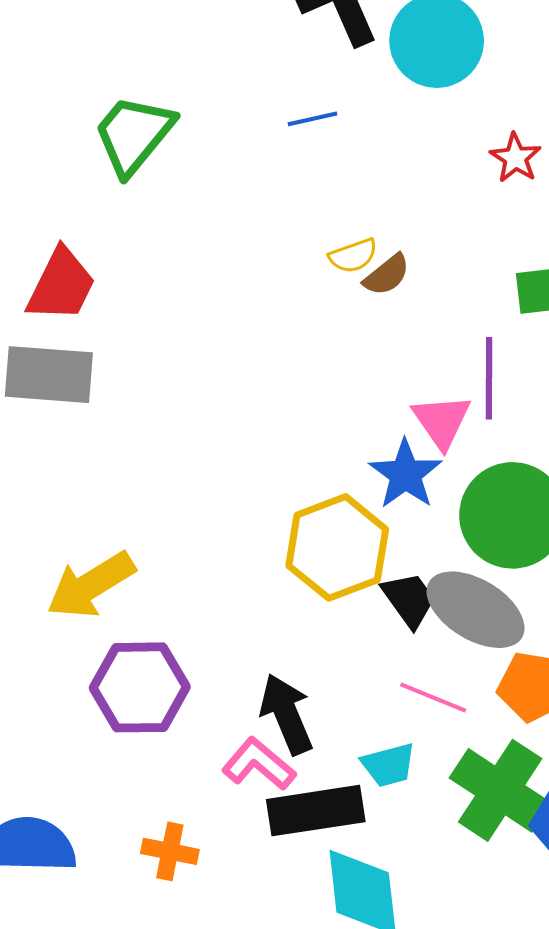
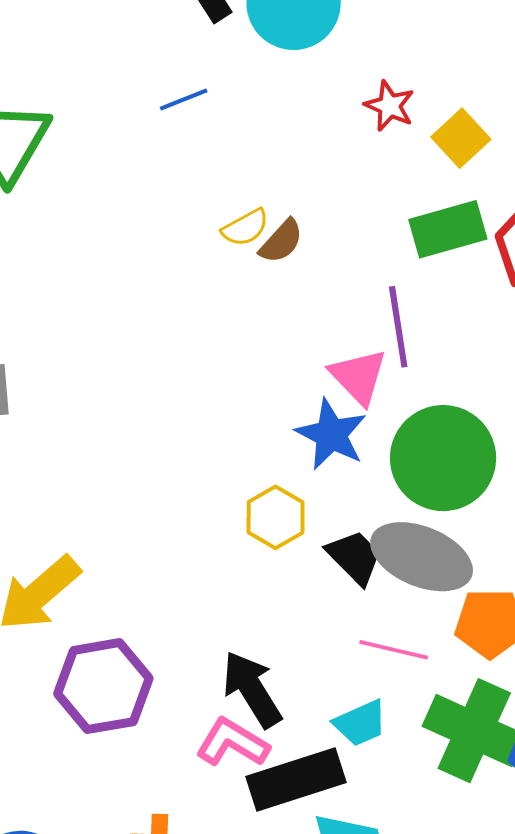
yellow hexagon: (337, 547) -> (276, 517), size x0.6

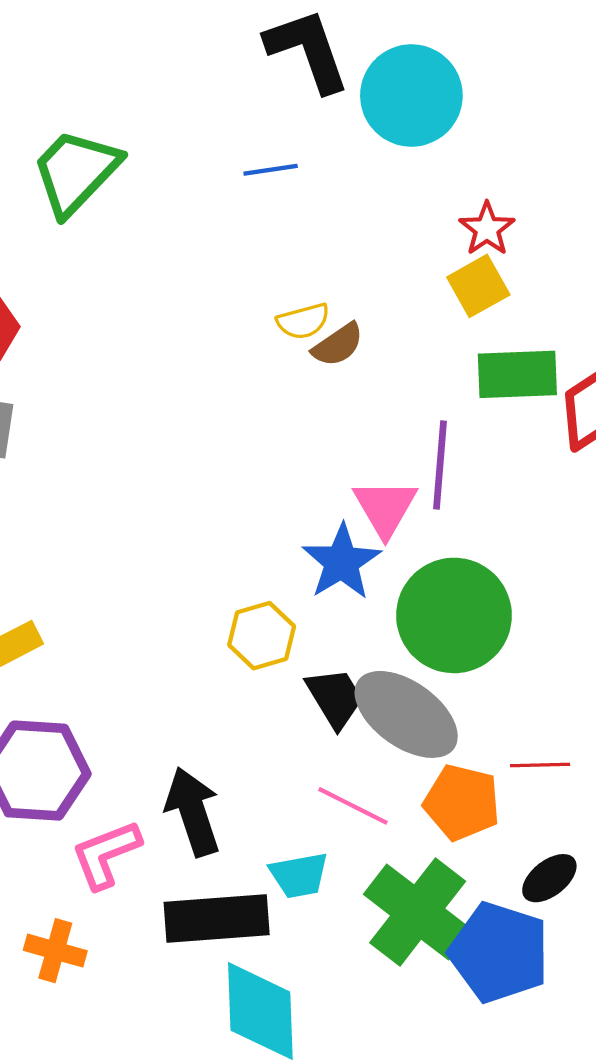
yellow square: (461, 138) -> (478, 286), moved
pink L-shape: (232, 743) -> (106, 854), moved, turned -66

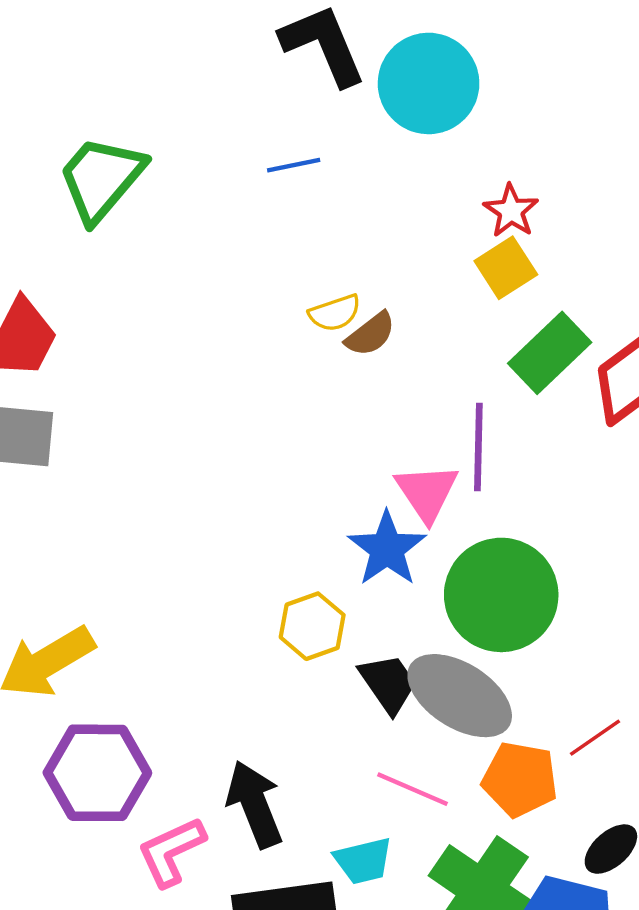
green rectangle: (517, 374) -> (550, 353), turned -38
red line: (540, 765) -> (595, 738), turned -30

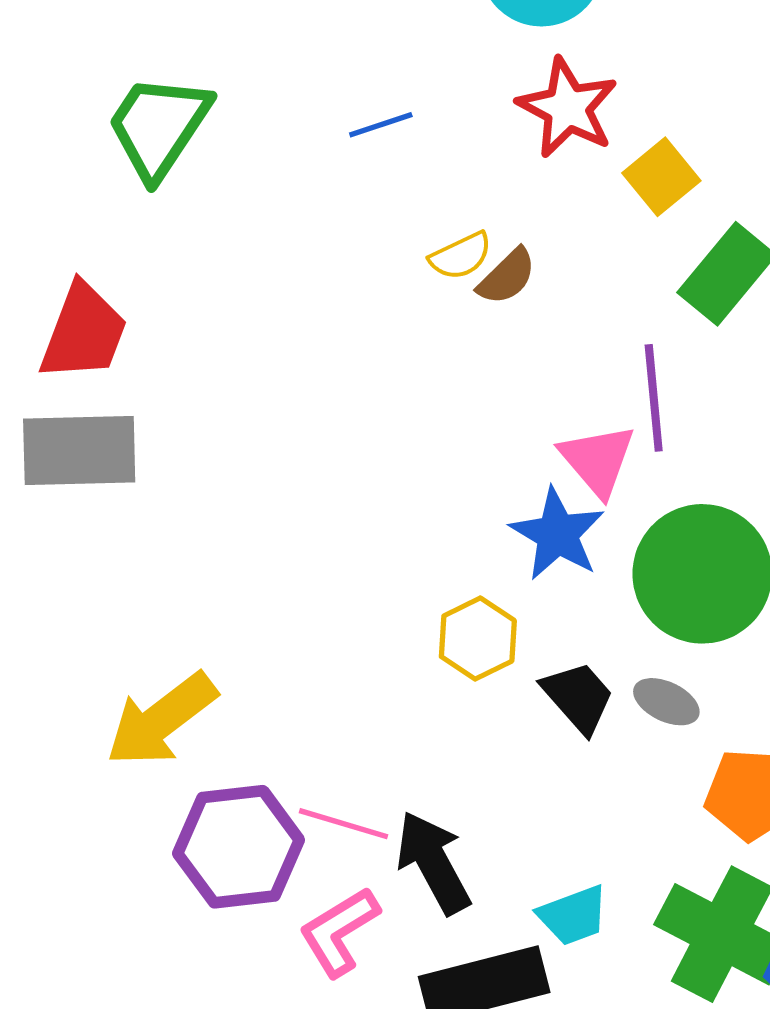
blue line: (294, 165) -> (381, 125), moved
red star: (511, 211) -> (567, 108), moved, size x1.5
gray ellipse: (460, 696) -> (666, 702), size x0.5
pink line: (412, 789) -> (344, 824), moved

